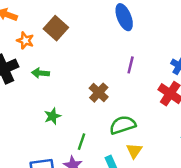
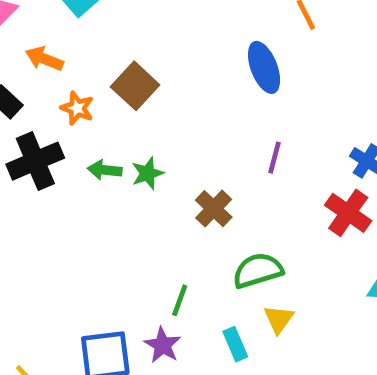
green star: (52, 116) -> (148, 173), moved

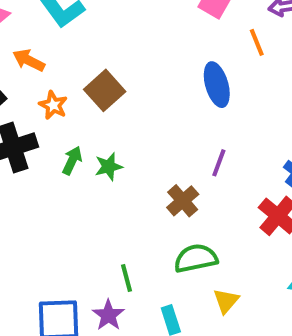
green arrow: (105, 170) -> (72, 160), turned 104
brown cross: (214, 209) -> (183, 201), moved
green line: (180, 300) -> (127, 278), turned -40
yellow triangle: (279, 319) -> (226, 301), moved

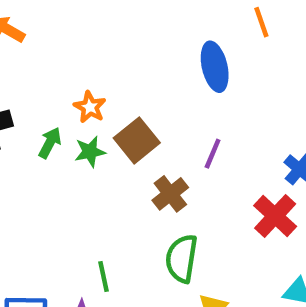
brown square: (105, 90) -> (137, 140), moved
orange star: (53, 105) -> (90, 107), moved
green semicircle: (196, 258) -> (182, 259), turned -72

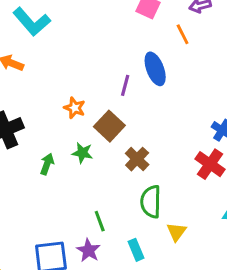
green arrow: (50, 143) -> (47, 164), moved
green star: (90, 152) -> (82, 153), moved, turned 30
purple line: (213, 154) -> (125, 85), moved

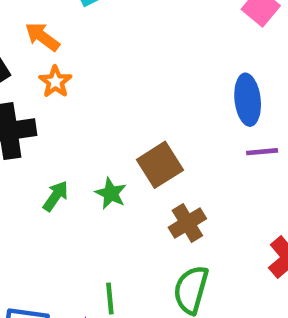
purple line: (125, 85) -> (262, 152), moved, turned 55
orange star: (75, 108) -> (55, 82), moved

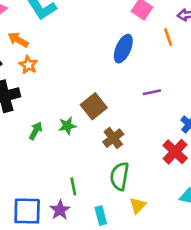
blue ellipse: (248, 100) -> (123, 49), moved, turned 36
green star: (111, 193) -> (67, 126), turned -30

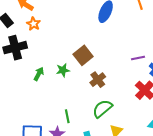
purple line: (152, 92) -> (138, 58), moved
green semicircle: (120, 176) -> (102, 109), turned 40

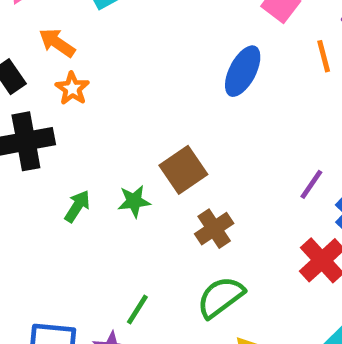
purple line: (138, 58) -> (311, 184), turned -48
green line: (67, 116) -> (137, 310), turned 40

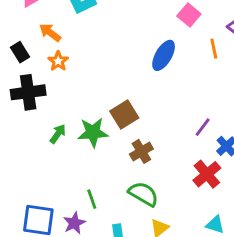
green star: (134, 201) -> (93, 132), size x1.5
green semicircle: (221, 297) -> (143, 194), turned 64
green line: (137, 310) -> (92, 199), turned -54

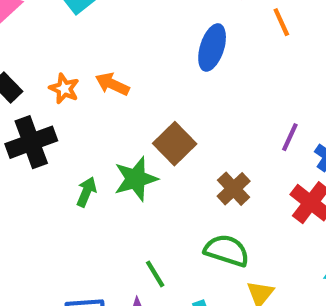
orange arrow: (50, 33) -> (112, 84), moved
brown cross: (141, 151) -> (234, 189), moved

